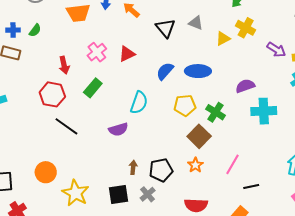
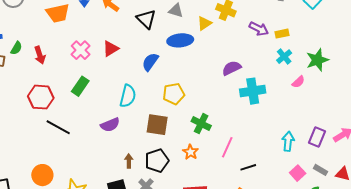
green semicircle: (35, 30) -> (16, 48), moved
red arrow: (64, 65) -> (40, 55), moved
blue ellipse: (198, 71) -> (180, 40), moved
green cross: (216, 112) -> (201, 124), moved
brown square: (199, 136) -> (157, 125), moved, turned -30

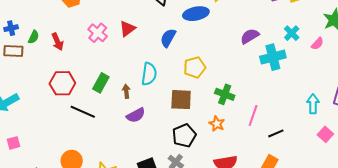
cyan cross: (284, 57) -> (292, 33), moved
green rectangle: (80, 86) -> (101, 83), moved
purple semicircle: (110, 125) -> (136, 115), moved
brown arrow: (129, 161) -> (126, 91), moved

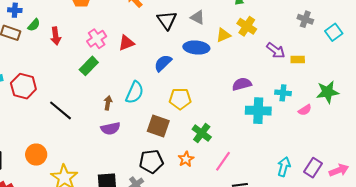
cyan cross: (292, 33) -> (283, 93), turned 35
red hexagon: (62, 83) -> (23, 86), moved
green rectangle: (101, 83) -> (89, 66), moved

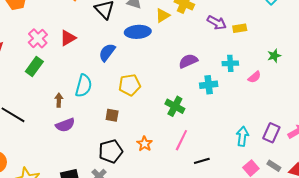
green star: (328, 92) -> (274, 56), size x0.6
cyan cross: (258, 111) -> (209, 85), size x0.7
brown square: (158, 126) -> (112, 115), size x0.6
green cross: (202, 133) -> (175, 106), moved

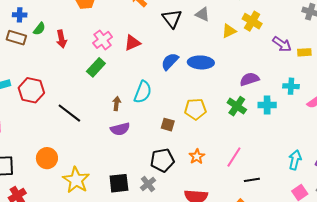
blue ellipse: (138, 32) -> (201, 62), moved
yellow pentagon: (130, 85) -> (195, 109), moved
green cross: (175, 106) -> (237, 106), moved

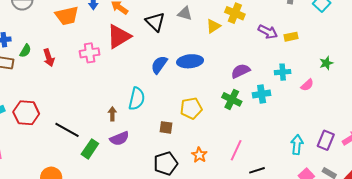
pink cross: (103, 40) -> (90, 53), turned 36
red triangle: (132, 43) -> (119, 36), moved, size x1.5
green rectangle: (96, 67) -> (90, 149), moved

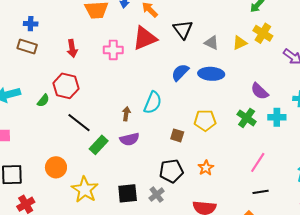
gray triangle: (185, 13) -> (212, 43), moved
green semicircle: (25, 51) -> (43, 101), moved
purple semicircle: (241, 71) -> (260, 91), turned -120
red hexagon: (26, 113) -> (66, 86), moved
pink line: (236, 150) -> (258, 162), moved

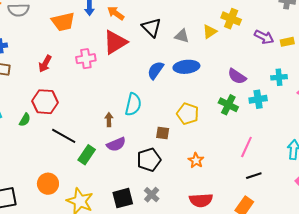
red arrow: (72, 48) -> (45, 64), turned 48
yellow pentagon: (205, 120) -> (188, 114), turned 30
black pentagon: (171, 171) -> (149, 160), moved

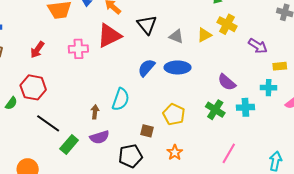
yellow rectangle: (287, 42) -> (280, 66), moved
orange star: (196, 160) -> (175, 152), moved

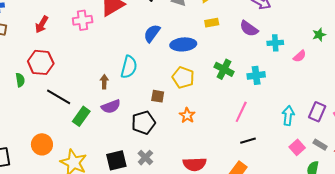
yellow rectangle: (280, 66) -> (212, 23), moved
blue ellipse: (178, 67) -> (183, 44), moved
purple semicircle: (227, 82) -> (249, 29), moved
green semicircle: (11, 103) -> (20, 80), turned -40
cyan cross: (245, 107) -> (256, 75), moved

